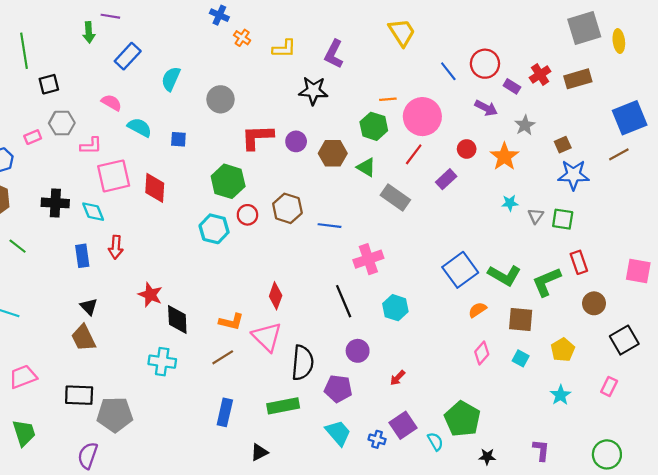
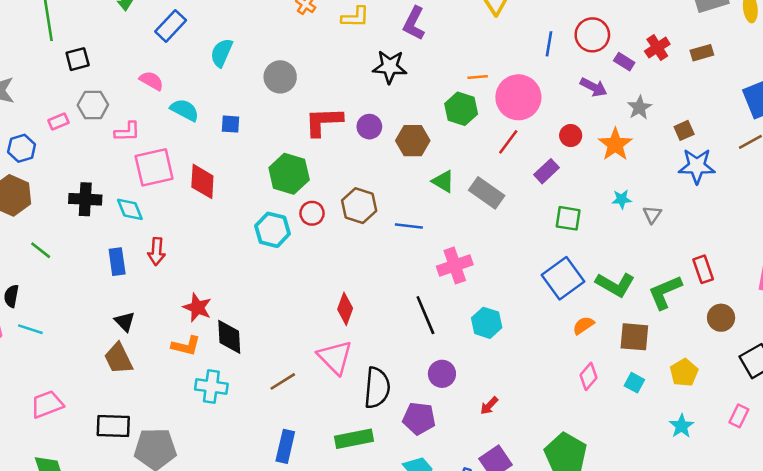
blue line: (448, 71) -> (549, 44), turned 48
brown rectangle: (578, 79) -> (702, 53), size x0.7
green triangle: (366, 167) -> (443, 181), moved
green square: (563, 219) -> (568, 218), moved
orange L-shape: (231, 322) -> (186, 346), moved

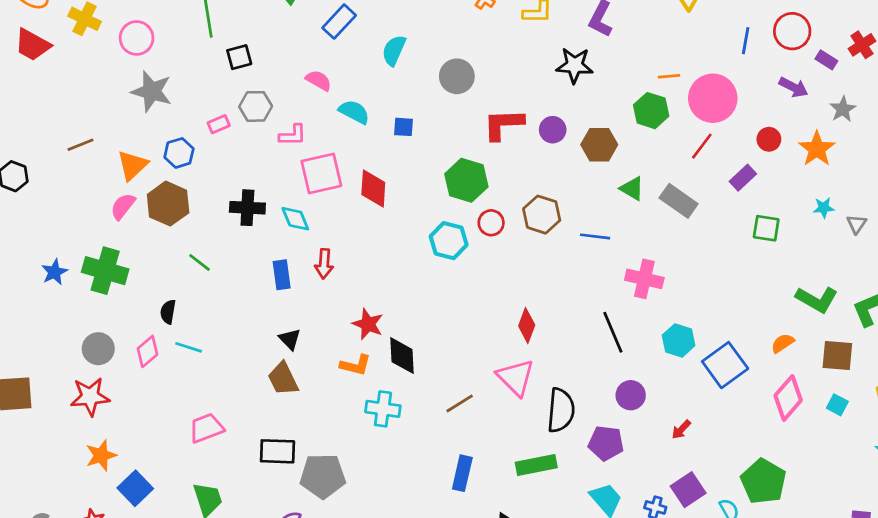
pink cross: (455, 265) -> (644, 279), turned 32
blue square: (563, 278) -> (725, 365), moved
pink diamond: (589, 376) -> (788, 398), size x1.5

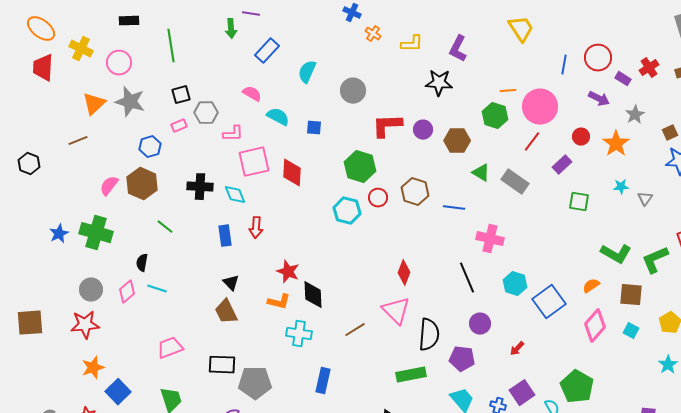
red trapezoid: (33, 45) -> (43, 68), turned 64
black square: (239, 57) -> (181, 95), moved
orange triangle: (132, 165) -> (94, 104), moved
blue rectangle: (462, 473) -> (323, 381), moved

